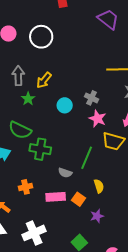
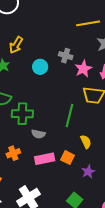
pink star: (97, 119) -> (83, 69), moved, turned 30
gray semicircle: (65, 173) -> (38, 134), moved

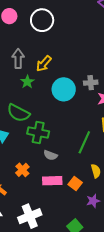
gray cross: (66, 56) -> (91, 83), turned -32
cyan circle: (40, 67) -> (64, 89), size x1.5
orange cross: (13, 153) -> (22, 170), turned -32

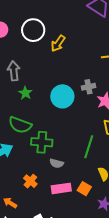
yellow arrow: (44, 64) -> (58, 43), moved

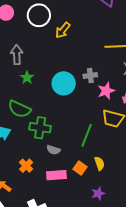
orange square: (84, 189) -> (80, 168), moved

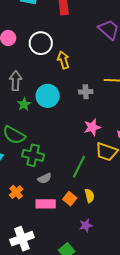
yellow arrow: (63, 30) -> (63, 60), turned 120
gray cross: (90, 75) -> (86, 92), moved
cyan circle: (64, 83) -> (48, 96), moved
pink star: (106, 91) -> (92, 127), moved
gray semicircle: (53, 150) -> (45, 178), turned -48

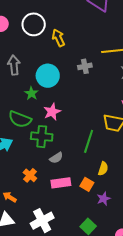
green star: (24, 104) -> (31, 93), moved
pink star: (92, 127) -> (52, 112), moved
yellow semicircle: (89, 196) -> (103, 169), turned 40
orange square: (70, 199) -> (87, 184), moved

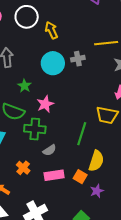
cyan circle: (48, 76) -> (53, 63), moved
yellow semicircle: (103, 169) -> (96, 161), size x1.5

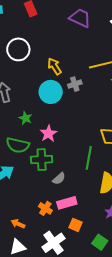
yellow arrow: (51, 30) -> (55, 66), moved
orange cross: (23, 168) -> (45, 208), moved
orange square: (80, 177) -> (76, 225), moved

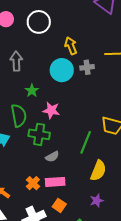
pink star: (49, 134) -> (51, 110), turned 30
green semicircle: (18, 145) -> (19, 116), turned -125

